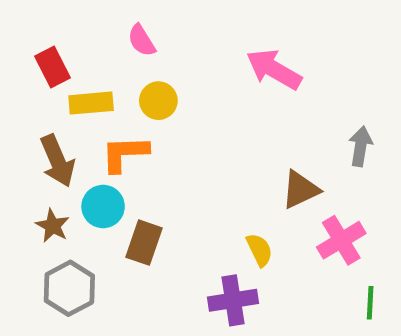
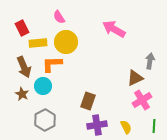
yellow circle: (158, 101) -> (66, 42), size x1.5
brown triangle: (300, 190) -> (135, 78), moved
brown rectangle: (144, 243) -> (88, 101), moved
yellow semicircle: (259, 250) -> (126, 127), moved
gray hexagon: (69, 288) -> (45, 120), moved

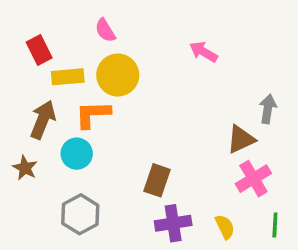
pink arrow: (114, 29) -> (203, 52), size x0.7
brown arrow: (24, 67) -> (43, 120), turned -135
brown star: (22, 94) -> (25, 168), moved

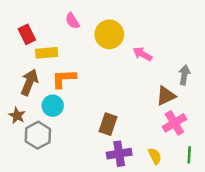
pink arrow: (203, 52) -> (142, 54), moved
yellow circle: (118, 75) -> (109, 34), moved
gray hexagon: (80, 214) -> (38, 135), moved

